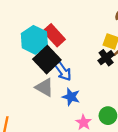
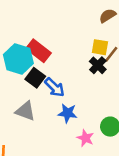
black square: (47, 60) -> (35, 78), size x0.7
gray triangle: (44, 87) -> (25, 111), moved

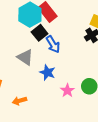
blue star: (68, 113) -> (47, 72), moved

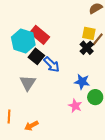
gray triangle: (25, 57) -> (28, 83), turned 42
blue star: (47, 72) -> (82, 82), moved

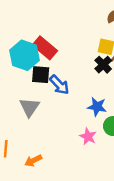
black square: (36, 56) -> (41, 75), turned -35

